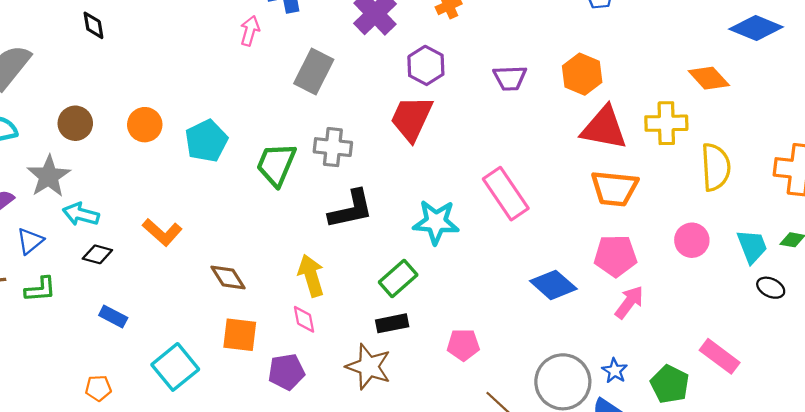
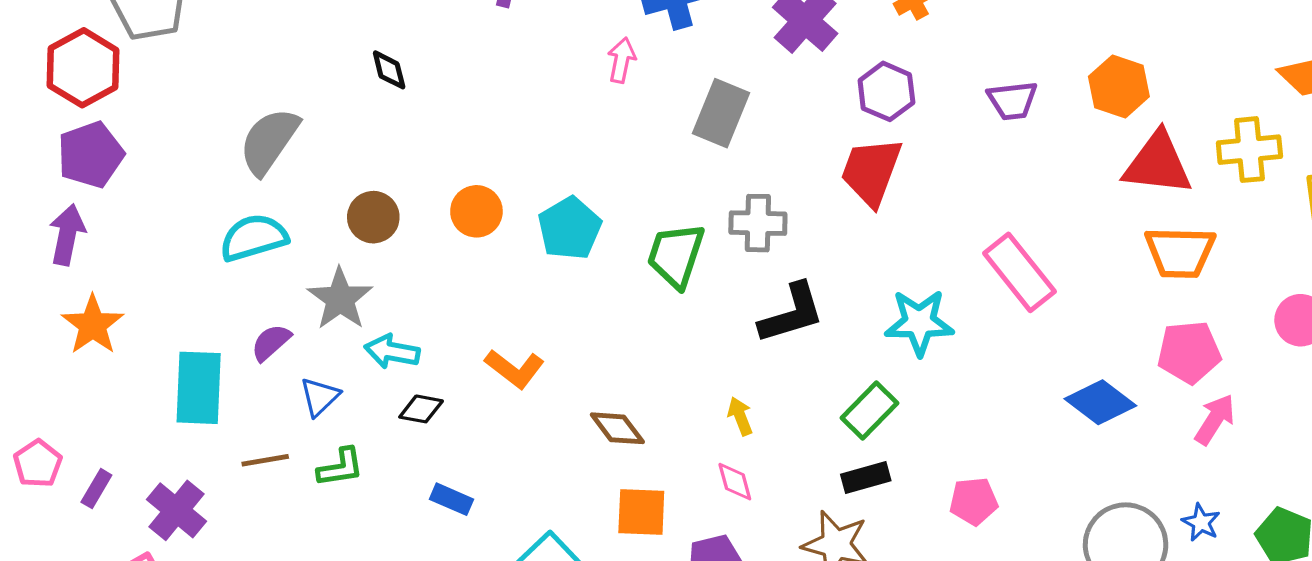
yellow arrow: (311, 276) -> (740, 416), size x0.6

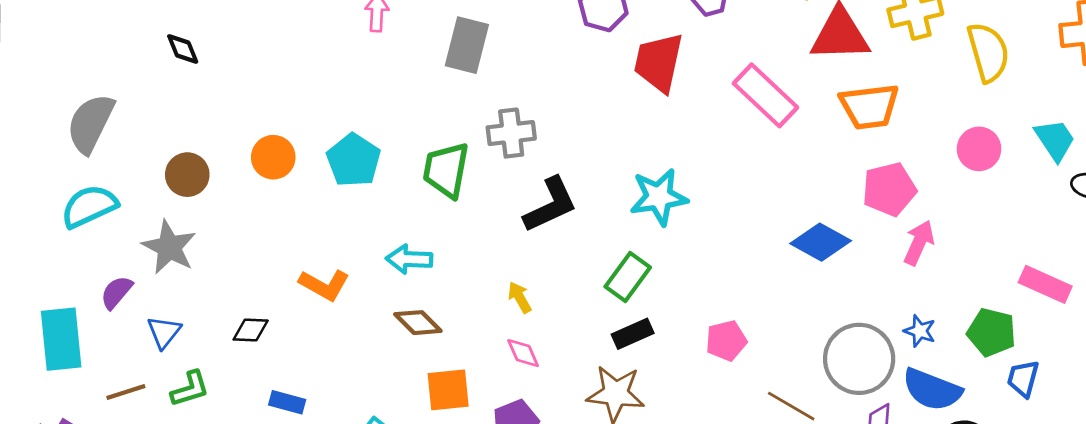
red trapezoid: (871, 172) -> (659, 62), moved
pink rectangle: (1019, 272) -> (765, 95), moved
cyan arrow: (392, 351) -> (409, 259), moved

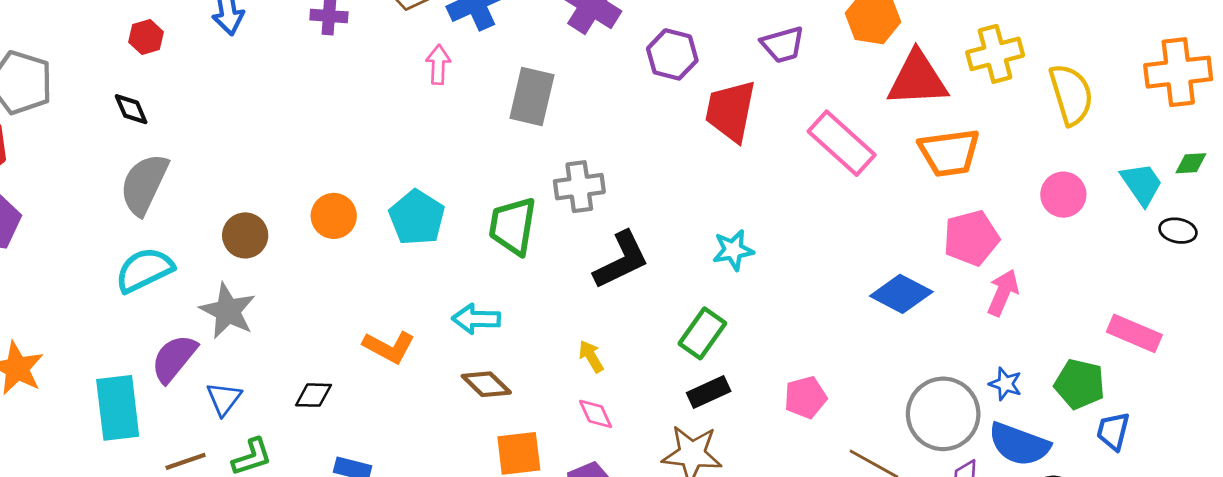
black diamond: (183, 49) -> (131, 109), moved
cyan star: (659, 197) -> (733, 250), size x0.7
purple semicircle: (116, 292) -> (174, 358), size x1.4

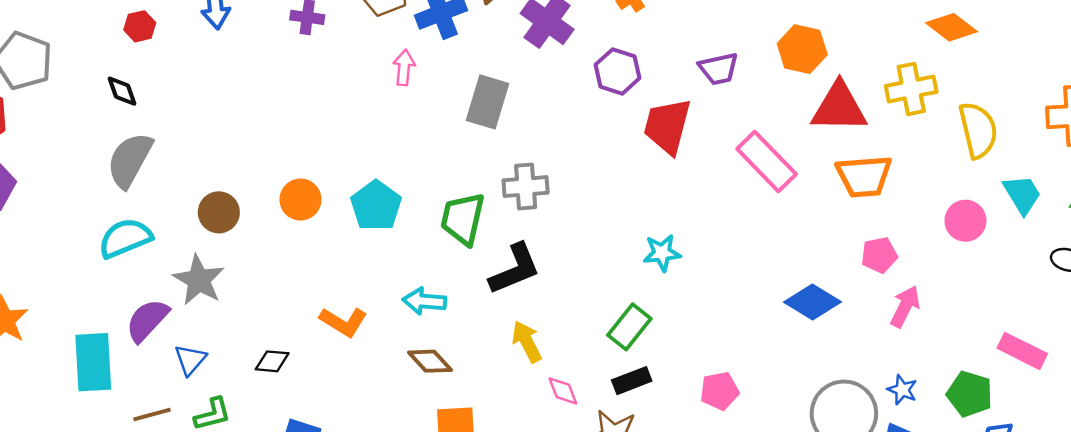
cyan trapezoid: (1142, 184) -> (1022, 194), moved
pink pentagon: (971, 238) -> (879, 255), size x0.7
black L-shape: (621, 260) -> (515, 269), moved
yellow arrow: (591, 356) -> (527, 342), size x1.4
pink diamond: (596, 414) -> (563, 391), moved

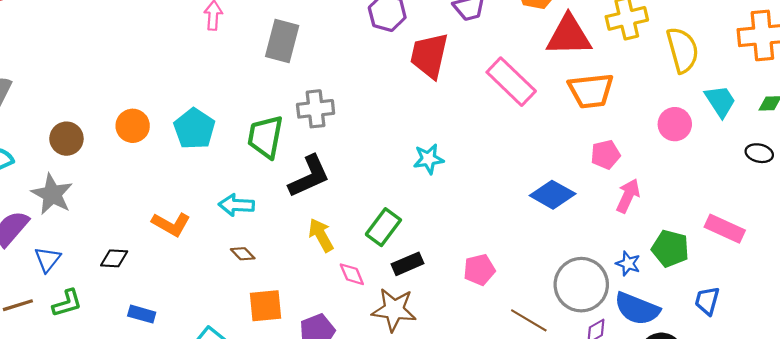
green rectangle: (629, 327) -> (383, 227), moved
brown diamond: (430, 361) -> (243, 254), size x0.7
green pentagon: (970, 394) -> (670, 248), moved

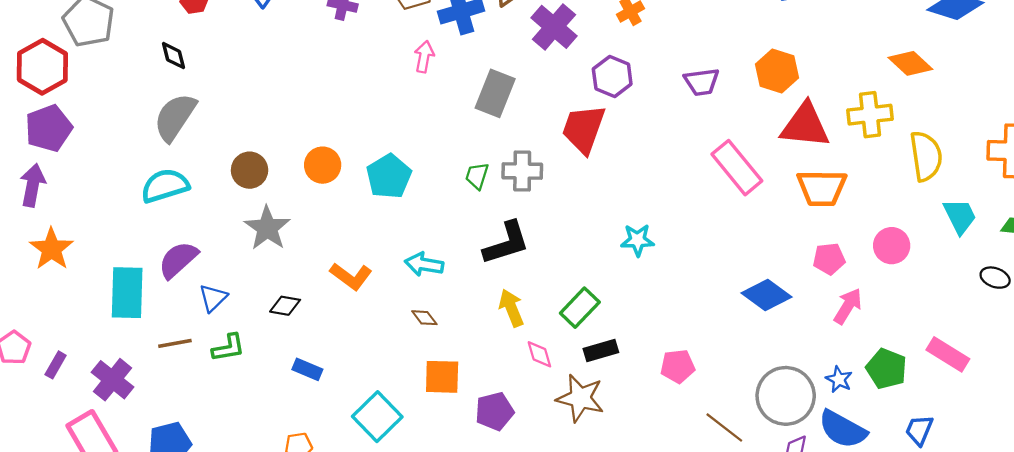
red trapezoid: (429, 56) -> (583, 129), moved
pink circle: (675, 124) -> (892, 246), moved
green trapezoid: (265, 137) -> (477, 176), moved, size x0.6
gray star: (52, 194) -> (267, 228), moved

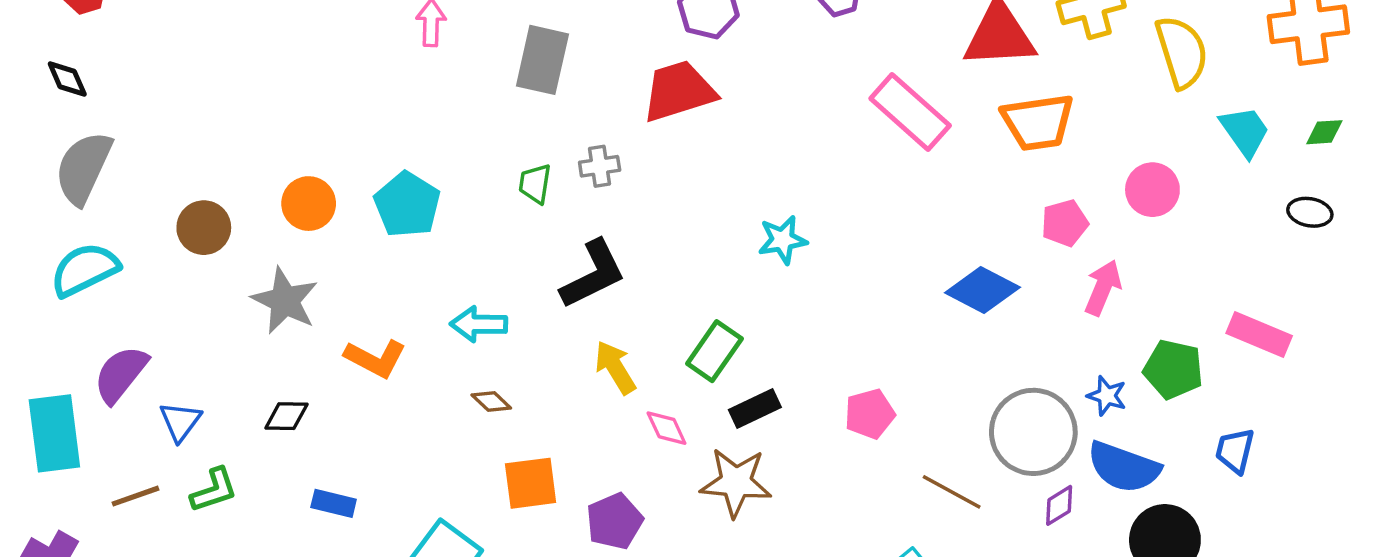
red trapezoid: (583, 129) -> (679, 91), turned 62
gray cross: (522, 171) -> (600, 166), size x0.7
gray star: (267, 228) -> (285, 301), moved

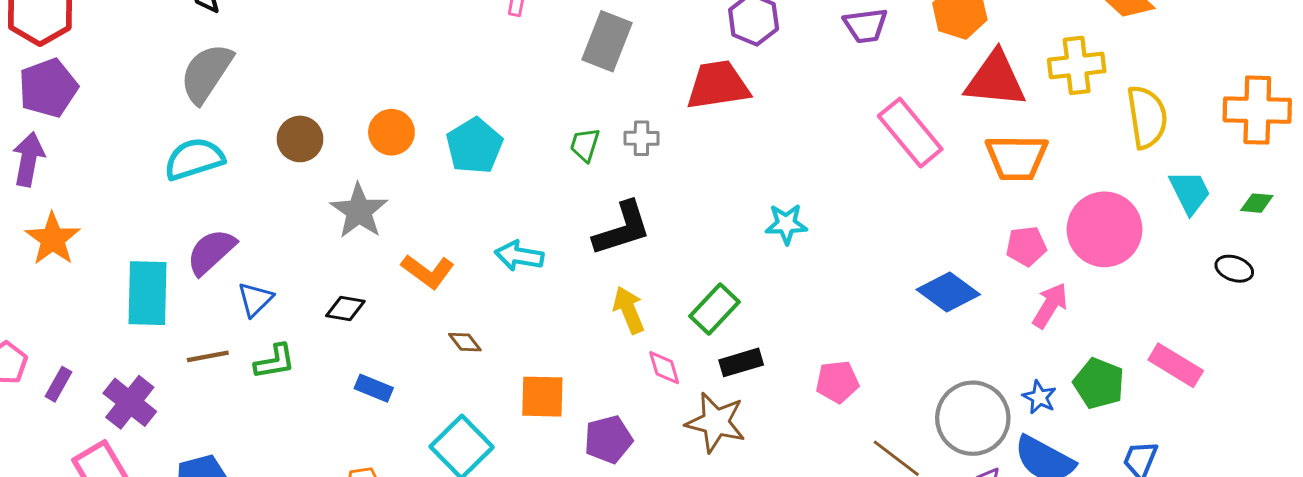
pink circle: (1152, 190) -> (1105, 229), size x1.6
brown diamond: (491, 402) -> (465, 342), moved

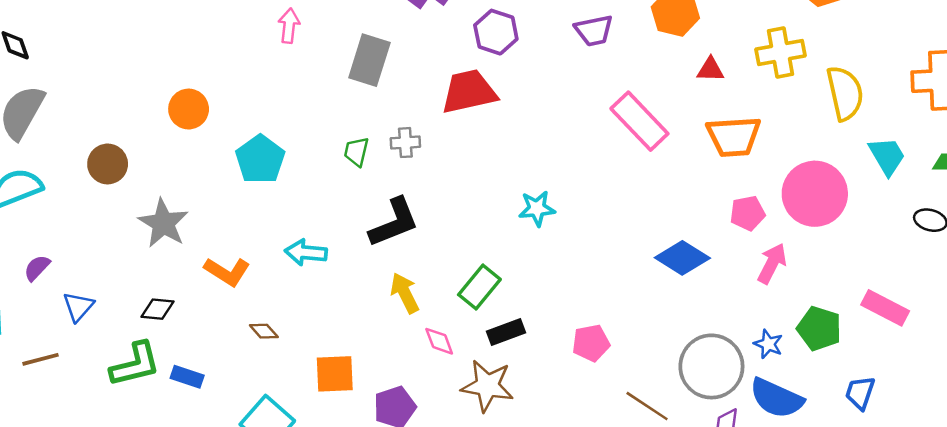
red triangle: (995, 79) -> (710, 70), size x0.5
orange circle: (391, 132) -> (189, 109), moved
purple semicircle: (211, 252) -> (37, 268), size x0.6
green L-shape: (275, 362) -> (135, 364), moved, size x1.4

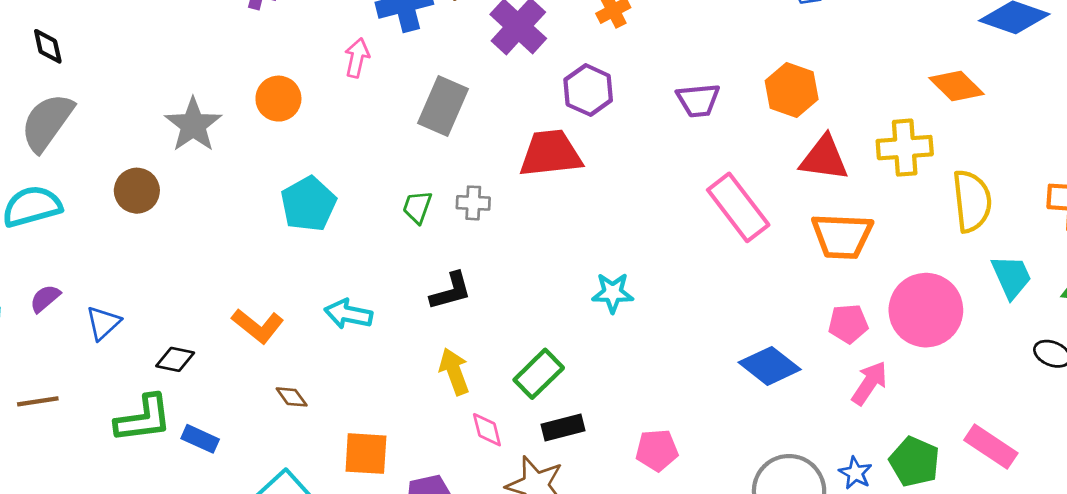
red triangle: (710, 70) -> (824, 158), size x1.6
orange circle: (189, 109) -> (278, 99), moved
black L-shape: (394, 222) -> (451, 291), size x0.7
gray star: (163, 223) -> (193, 125), moved
blue triangle: (78, 307) -> (103, 323), moved

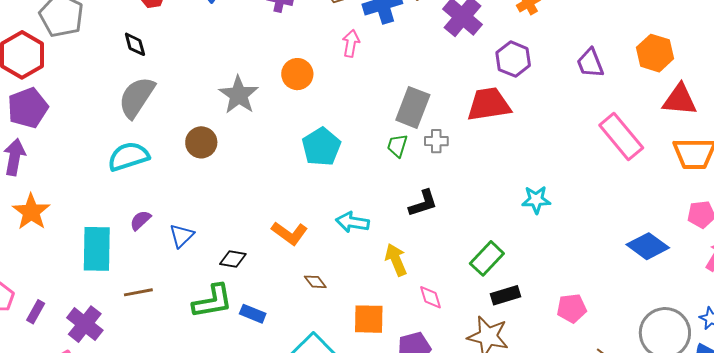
purple trapezoid: (698, 100) -> (590, 63), turned 76
gray rectangle: (443, 106) -> (413, 107), moved
yellow arrow: (454, 371) -> (396, 260), moved
pink diamond: (487, 430) -> (430, 297), moved

